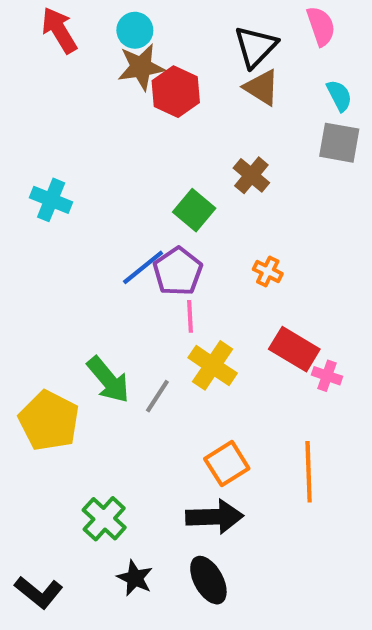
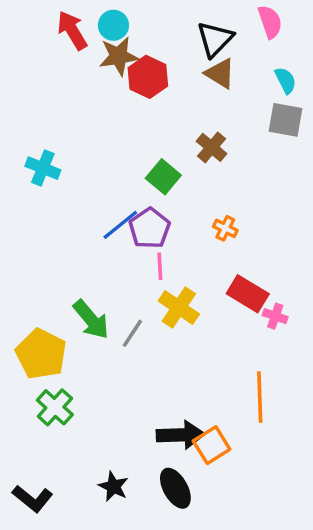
red arrow: (59, 30) -> (72, 30), moved
orange square: (227, 464) -> (212, 445), moved
green cross: (104, 519) -> (55, 407), moved

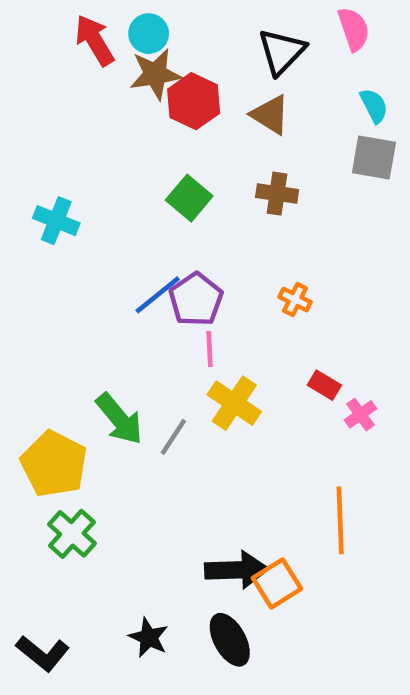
brown triangle: (220, 73) -> (270, 115), moved
brown cross: (212, 147) -> (277, 194), turned -32
green square: (163, 177) -> (189, 198), moved
red rectangle: (248, 294) -> (324, 385), size x0.6
pink cross: (275, 316) -> (360, 414), turned 35

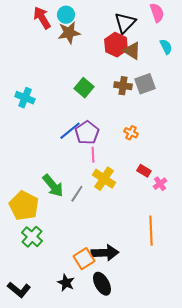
red hexagon: (194, 101) -> (116, 45), moved
brown triangle: (270, 115) -> (132, 51), moved
gray square: (374, 158) -> (145, 84), moved, turned -30
orange square: (277, 583) -> (84, 259), moved

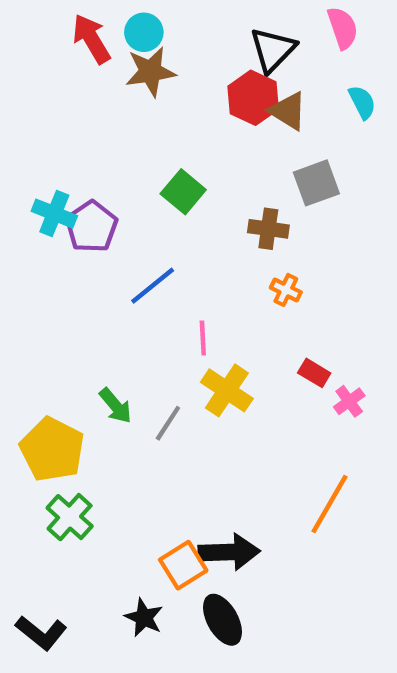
brown cross: (123, 86) -> (268, 229), moved
purple pentagon: (87, 133) -> (91, 227), moved
green arrow: (53, 186) -> (115, 406), size x0.7
orange line: (151, 231) -> (329, 504), turned 32

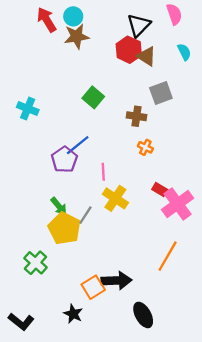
purple pentagon: (91, 227) -> (64, 160), moved
pink cross: (349, 401) -> (178, 204), size x2.0
yellow pentagon: (52, 449) -> (64, 228), moved
black ellipse: (222, 620) -> (143, 315), moved

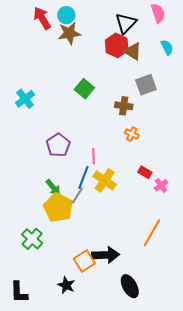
cyan cross: (28, 108) -> (25, 99), turned 30
blue line: (78, 145) -> (83, 177), moved, turned -30
pink cross: (178, 204) -> (161, 185), size x0.5
black L-shape: (21, 322) -> (19, 292), turned 50

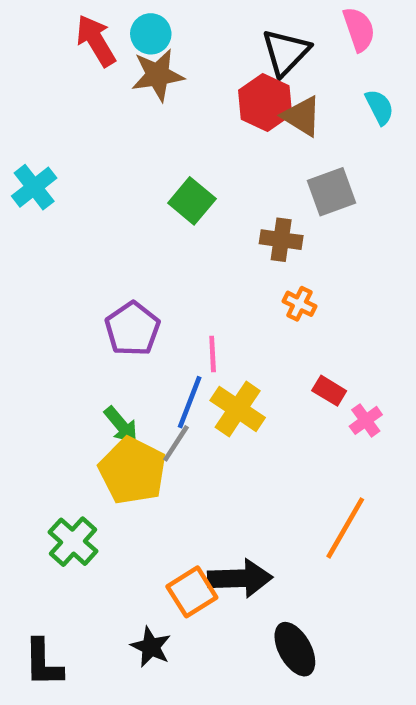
cyan cross: (25, 99) -> (34, 187), moved

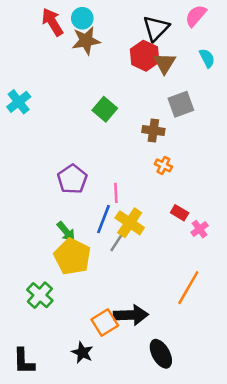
pink semicircle: (359, 29) -> (196, 16), turned -120
brown triangle: (302, 116) -> (165, 63), turned 30
gray line: (176, 443) -> (117, 242), moved

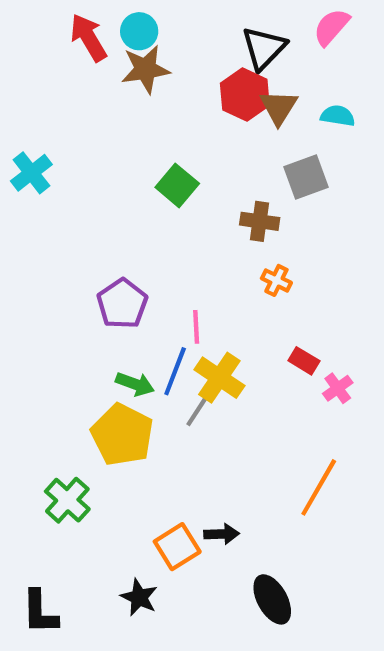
cyan semicircle: (207, 58) -> (338, 116), moved, turned -54
green arrow: (66, 232) -> (135, 384), moved, turned -30
black arrow: (131, 315) -> (222, 534), size x0.6

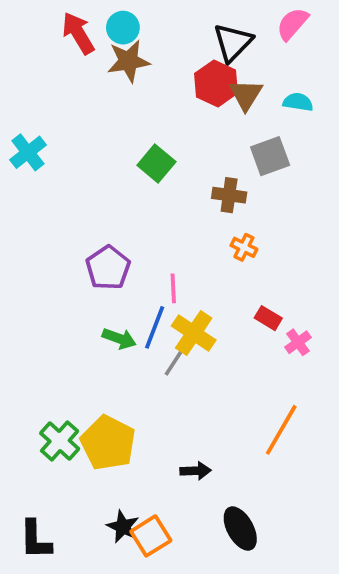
yellow pentagon: (122, 435) -> (108, 443), moved
orange square: (177, 547) -> (151, 536), moved

